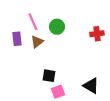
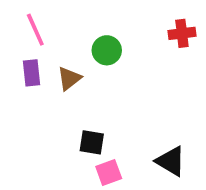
pink line: (33, 22) -> (35, 30), moved
red cross: (97, 34) -> (182, 33), moved

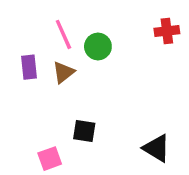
pink line: (35, 30) -> (63, 34), moved
pink square: (109, 172) -> (50, 159), moved

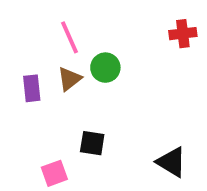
green circle: (98, 46) -> (105, 68), moved
purple rectangle: (29, 67) -> (32, 88), moved

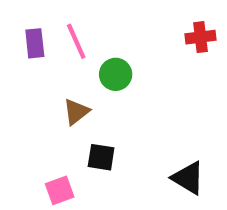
brown triangle: (69, 79) -> (76, 112), moved
purple rectangle: (32, 88) -> (35, 43), moved

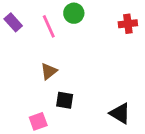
purple rectangle: (35, 43) -> (13, 22), moved, turned -36
green circle: (116, 74) -> (74, 13), moved

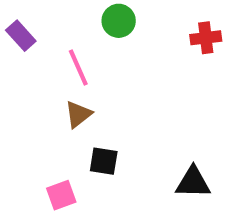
pink line: (49, 26) -> (78, 68), moved
black triangle: (120, 113) -> (193, 182), turned -30

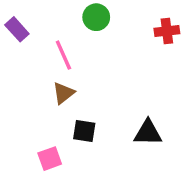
black triangle: (193, 182) -> (148, 133), moved

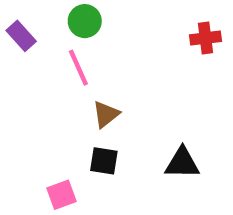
green circle: (96, 17) -> (85, 21), moved
brown triangle: (63, 93) -> (106, 114), moved

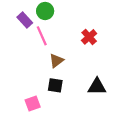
purple rectangle: (21, 36) -> (25, 20), moved
red cross: (205, 38) -> (89, 37), moved, turned -35

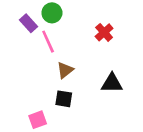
red cross: (89, 37) -> (104, 32), moved
black triangle: (97, 87) -> (112, 83), moved

